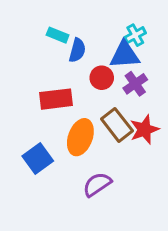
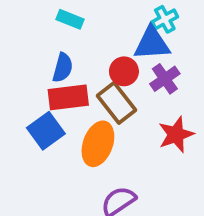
blue semicircle: (77, 50) -> (63, 68), moved
brown rectangle: (117, 125) -> (117, 103), moved
blue square: (38, 158) -> (46, 131), moved

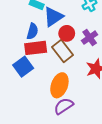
blue triangle: (152, 43) -> (53, 17), moved, turned -30
orange ellipse: (98, 144) -> (59, 85), moved

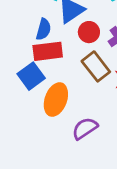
brown rectangle: (63, 51) -> (96, 66), moved
orange ellipse: (59, 85) -> (56, 99), moved

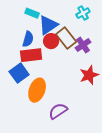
red circle: (89, 32) -> (51, 41), moved
brown rectangle: (96, 66) -> (66, 38), moved

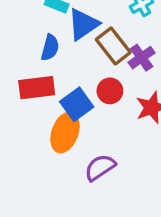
red circle: (51, 41) -> (110, 91), moved
red rectangle: (31, 55) -> (37, 88), moved
blue square: (19, 73) -> (77, 104), moved

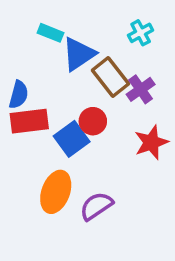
blue semicircle: (50, 48) -> (19, 95), moved
red circle: (110, 91) -> (93, 121), moved
orange ellipse: (65, 133) -> (56, 192), moved

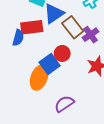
red rectangle: (29, 121) -> (32, 27), moved
orange ellipse: (56, 192) -> (39, 78), moved

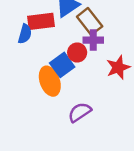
purple cross: (90, 35) -> (93, 40), moved, turned 35
orange ellipse: (39, 78) -> (50, 81), turned -40

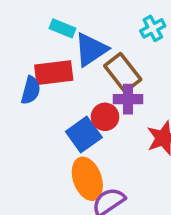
orange ellipse: (50, 81) -> (87, 179), moved

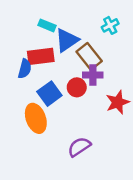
blue square: (84, 135) -> (49, 94), moved
orange ellipse: (87, 179) -> (36, 118), moved

